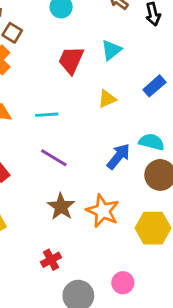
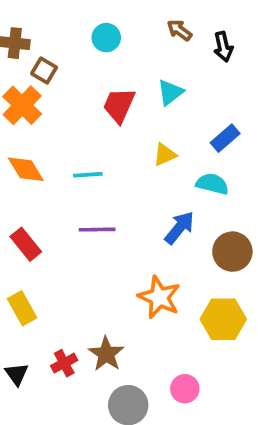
cyan semicircle: (152, 142) -> (212, 184), moved
purple line: (54, 158) -> (97, 230), turned -32
brown star: (61, 207) -> (106, 354), moved
red cross: (51, 260) -> (64, 363), moved

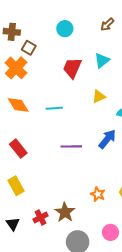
brown arrow: (179, 30) -> (107, 24), turned -80
purple line: (97, 230) -> (71, 146), moved
orange star: (159, 297) -> (98, 194), moved, size x0.6

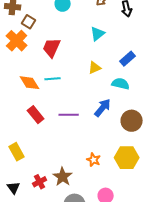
red trapezoid: (72, 68) -> (52, 48), moved
orange diamond: (18, 105) -> (30, 83), moved
red rectangle: (18, 149) -> (36, 115), moved

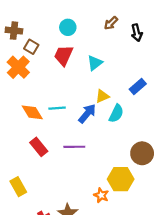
cyan triangle: (98, 34) -> (95, 63), moved
red trapezoid: (52, 48) -> (64, 55), moved
cyan semicircle: (121, 84) -> (116, 113), moved, turned 102
blue arrow: (103, 108) -> (87, 113), moved
yellow hexagon: (127, 158) -> (121, 179), moved

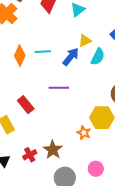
orange diamond: (32, 112) -> (20, 56), turned 55
red rectangle: (39, 147) -> (26, 105), moved

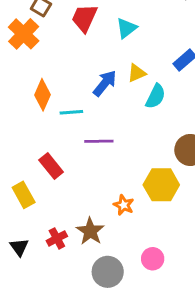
cyan line: (43, 52) -> (71, 112), moved
blue arrow: (71, 57) -> (105, 83), moved
orange star: (84, 133) -> (124, 205), moved

